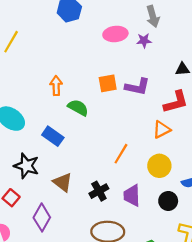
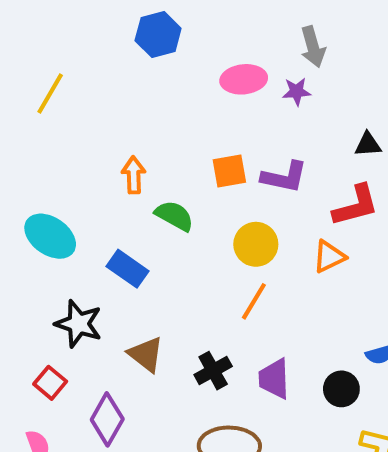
yellow circle: (159, 166) -> (256, 244), moved

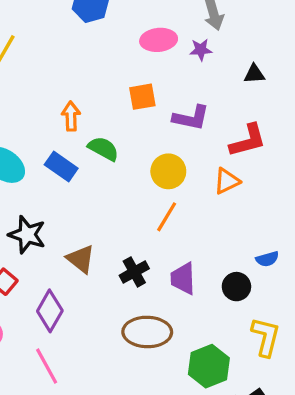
black triangle: (368, 144) -> (254, 74), moved
orange square: (229, 171) -> (142, 97), moved
blue rectangle: (128, 269) -> (61, 166), moved

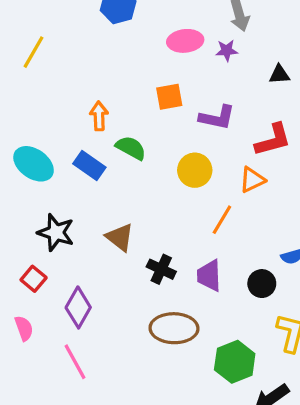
orange line: (167, 217) -> (222, 220), moved
brown triangle: (81, 259) -> (120, 237), moved
black cross: (134, 272) -> (161, 269), turned -36

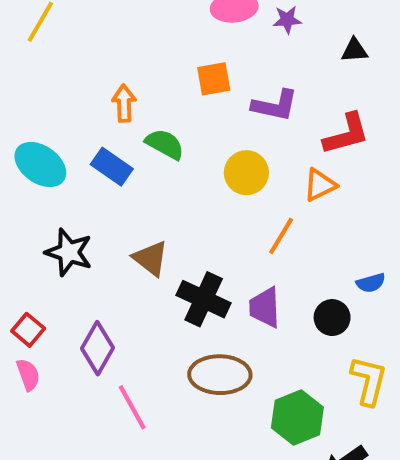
black cross: (161, 269) -> (204, 299), size x1.4
red square: (34, 279) -> (28, 330), moved
pink line: (75, 362) -> (132, 407), moved

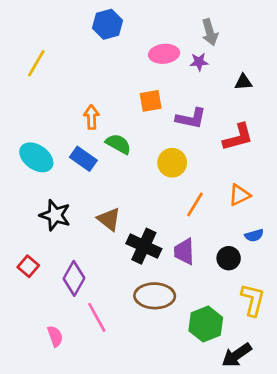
orange triangle: (320, 185) -> (239, 195), moved
pink semicircle: (28, 375) -> (55, 336), moved

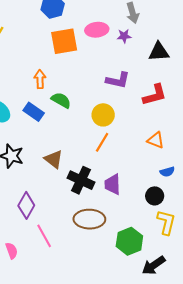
black triangle: (243, 82) -> (159, 52), size x1.5
orange square: (151, 101) -> (64, 41), moved, size x1.5
orange triangle: (239, 195) -> (156, 140), turned 48
orange line: (195, 204) -> (102, 142), moved
black circle: (229, 258) -> (155, 196), moved

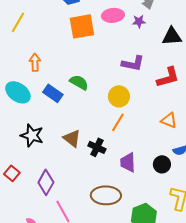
orange arrow: (40, 79) -> (35, 62), moved
black cross: (81, 180) -> (97, 147), moved, size x0.7
black circle: (155, 196) -> (162, 164), moved

